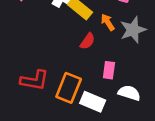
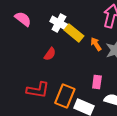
red semicircle: (88, 41) -> (50, 54), moved

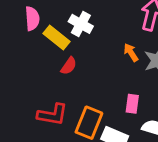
pink semicircle: (23, 19) -> (32, 19), turned 48
yellow rectangle: (74, 33) -> (57, 37), moved

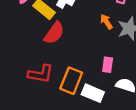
red semicircle: (69, 66) -> (54, 33), size x1.5

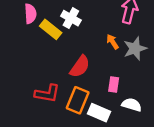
red semicircle: (54, 33) -> (80, 67), moved

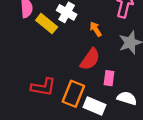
orange arrow: (113, 42) -> (96, 29), moved
red semicircle: (80, 67) -> (90, 59), moved

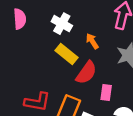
yellow rectangle: (47, 24) -> (66, 54), moved

